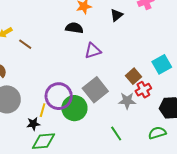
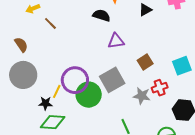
brown square: (134, 76) -> (145, 62), moved

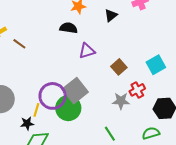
gray square: (112, 80) -> (75, 91), moved

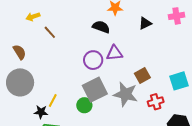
purple circle: (53, 96) -> (93, 60), moved, size x0.7
gray star: (121, 101) -> (125, 94), moved, size x1.4
green circle: (68, 108) -> (84, 105), size x0.6

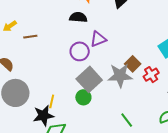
brown line: (50, 32) -> (30, 37), turned -40
brown square: (142, 75) -> (133, 64), moved
black star: (41, 112) -> (43, 116), size x1.5

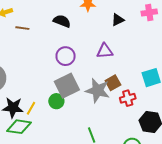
black semicircle: (78, 17) -> (62, 21), moved
purple triangle: (98, 39) -> (105, 51), moved
yellow line: (52, 101) -> (31, 108), moved

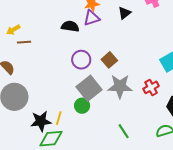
brown line: (22, 28) -> (24, 42), moved
purple triangle: (105, 51) -> (92, 18), moved
brown square: (113, 83) -> (109, 60), moved

